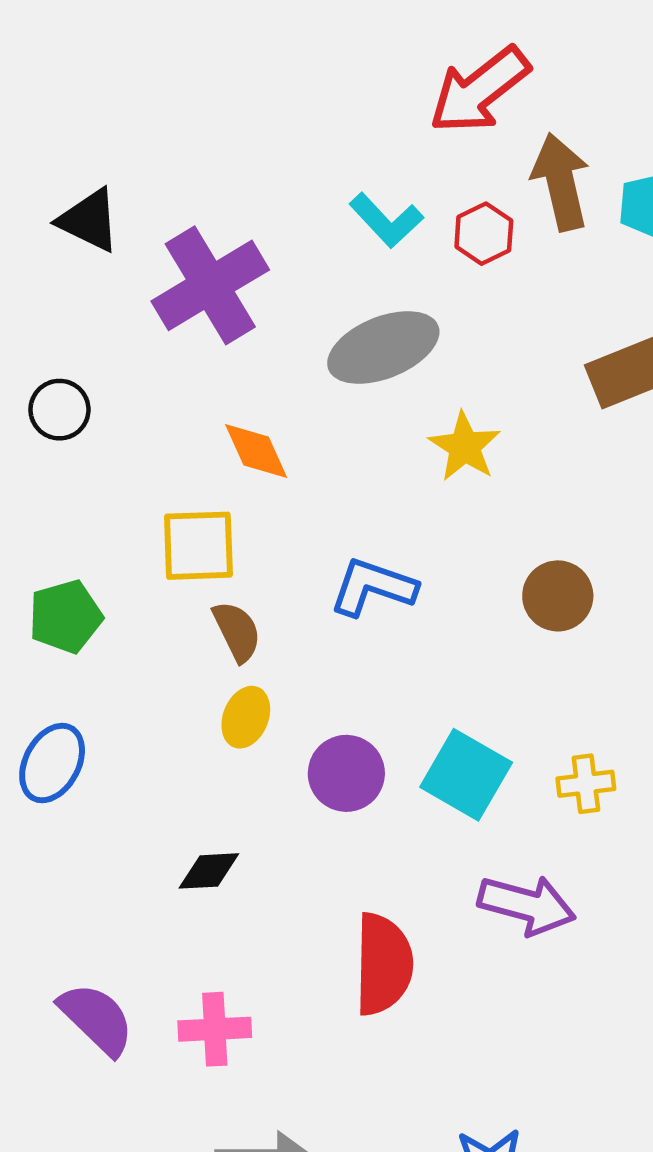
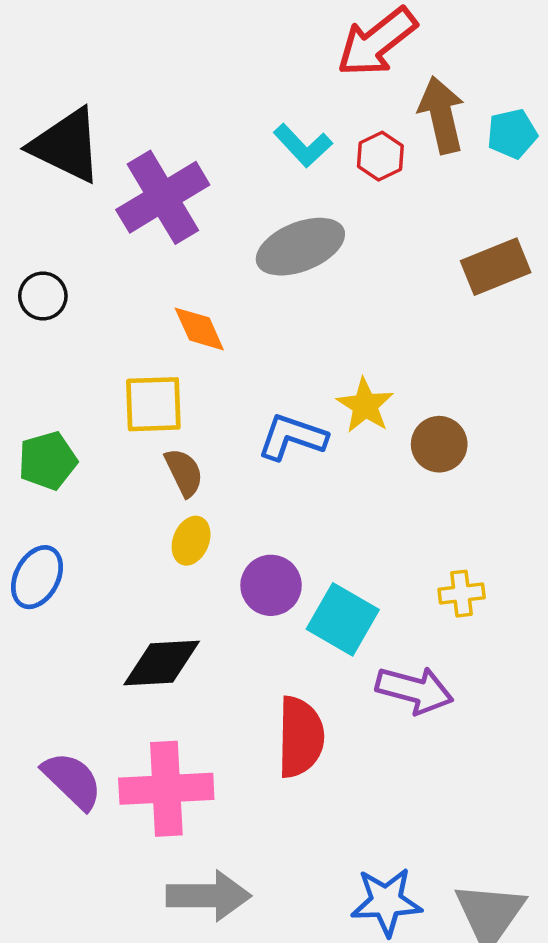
black triangle: (89, 220) -> (66, 146), size x1.5
yellow star: (465, 447) -> (365, 405), moved
cyan square: (466, 775) -> (343, 619), moved
black diamond: (209, 871) -> (162, 663), size x1.6
pink cross: (215, 1029) -> (166, 789), size x1.6

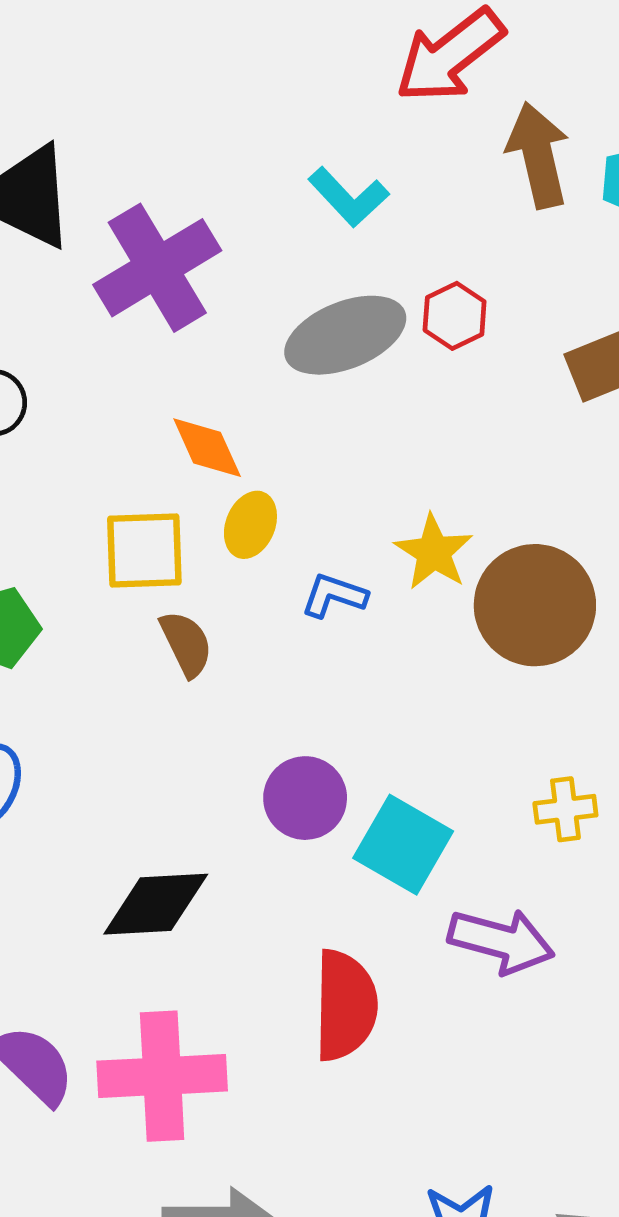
red hexagon: (380, 156) -> (455, 316), moved
blue L-shape: (292, 437) -> (334, 596), size x0.7
brown circle: (439, 444) -> (535, 605), size x1.6
yellow ellipse: (191, 541) -> (250, 525), moved

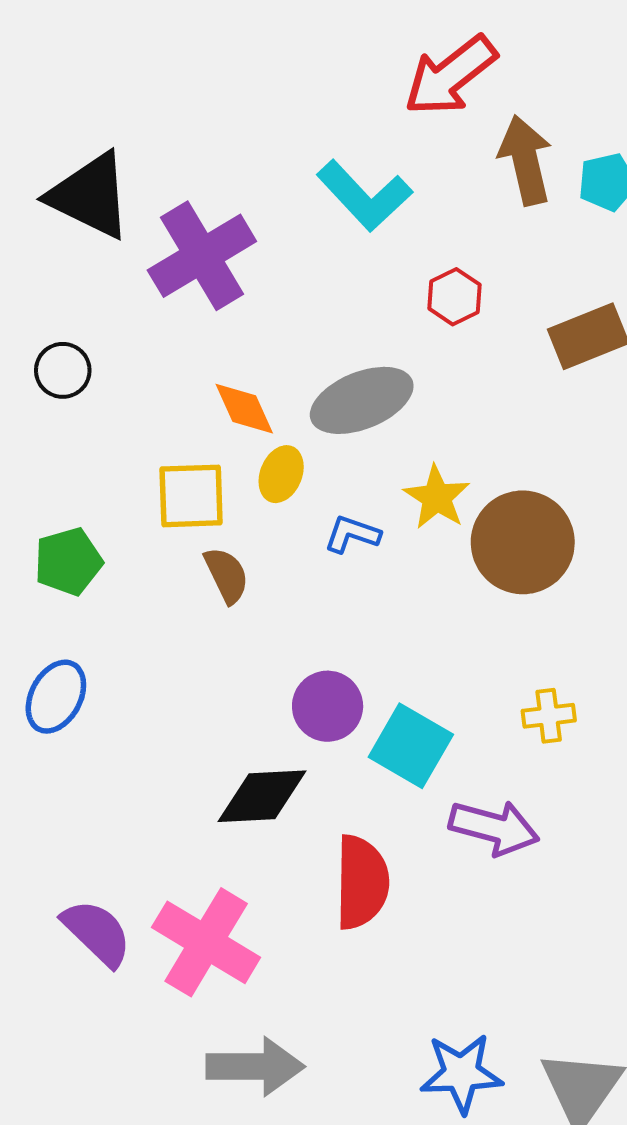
cyan L-shape: (349, 197) -> (364, 196), size x1.4
gray ellipse: (345, 335) -> (362, 400), moved
black diamond: (156, 904) -> (262, 796), moved
pink cross: (162, 1076) -> (206, 942), turned 34

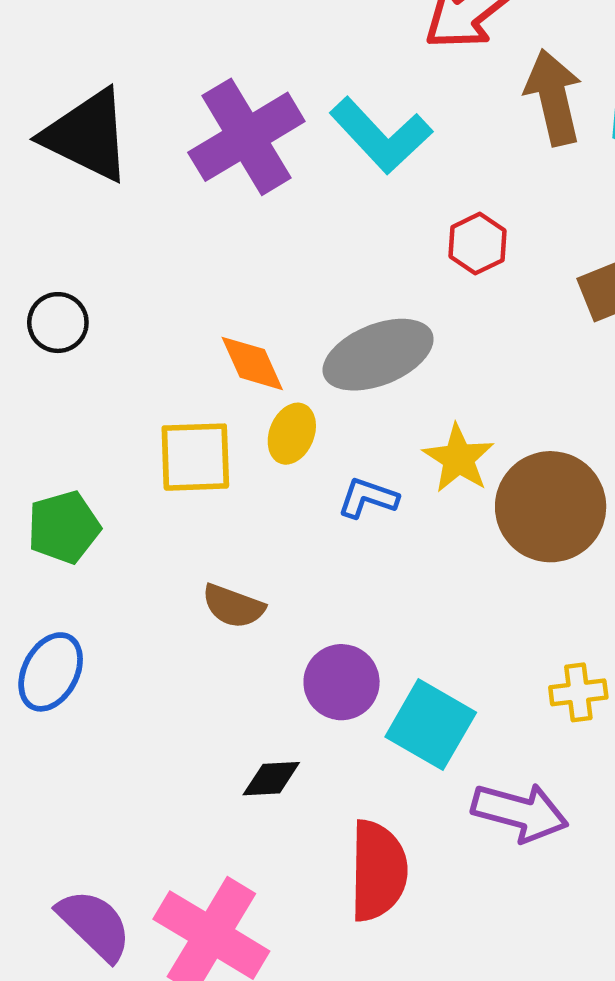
purple cross: (202, 256) -> (246, 137), moved
brown semicircle: (227, 575) -> (233, 606), moved, turned 136
black diamond: (262, 796) -> (271, 779), size x0.6

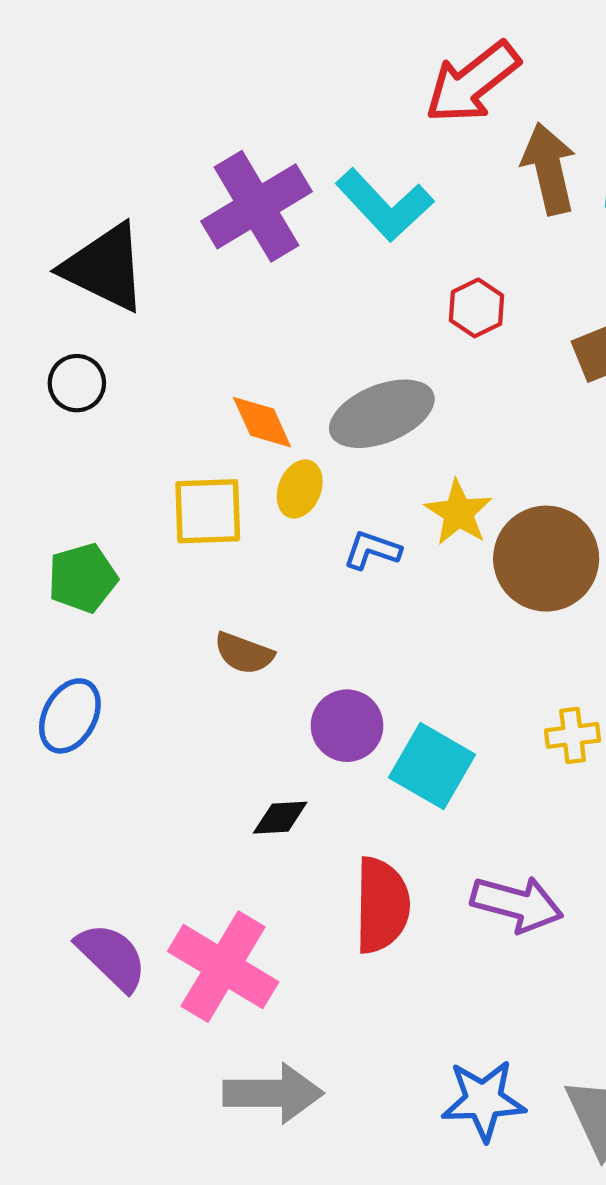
black triangle: (87, 135) -> (105, 268), moved
purple arrow: (520, 812) -> (517, 904), moved

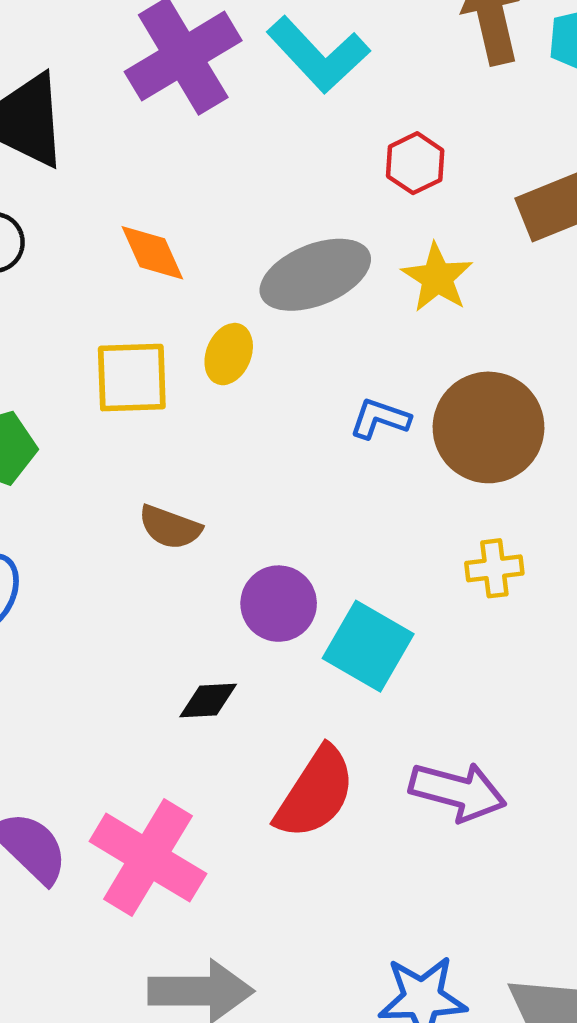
orange diamond: (262, 422) -> (152, 253), moved
yellow star: (458, 513) -> (437, 278), moved
blue L-shape: (372, 550) -> (380, 419), moved
yellow cross: (573, 735) -> (494, 568), moved
red semicircle: (382, 905) -> (315, 793), turned 32

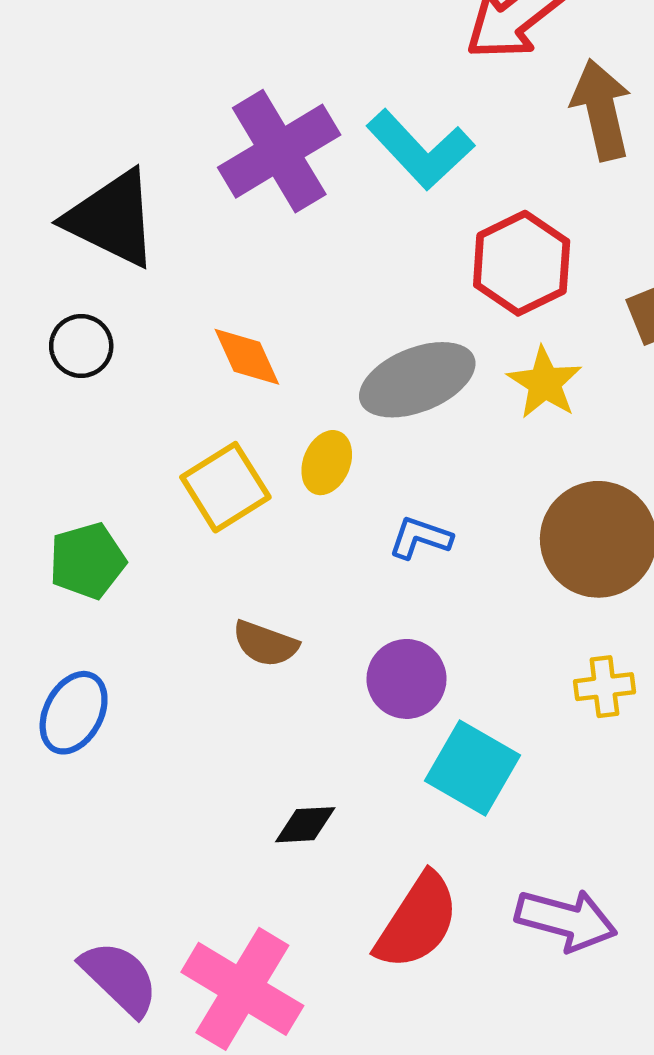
red hexagon: (415, 163) -> (522, 263), size x1.6
yellow square: (132, 378) -> (225, 487), turned -30
blue L-shape: (380, 419) -> (420, 538), moved
purple circle: (279, 604) -> (406, 679), moved

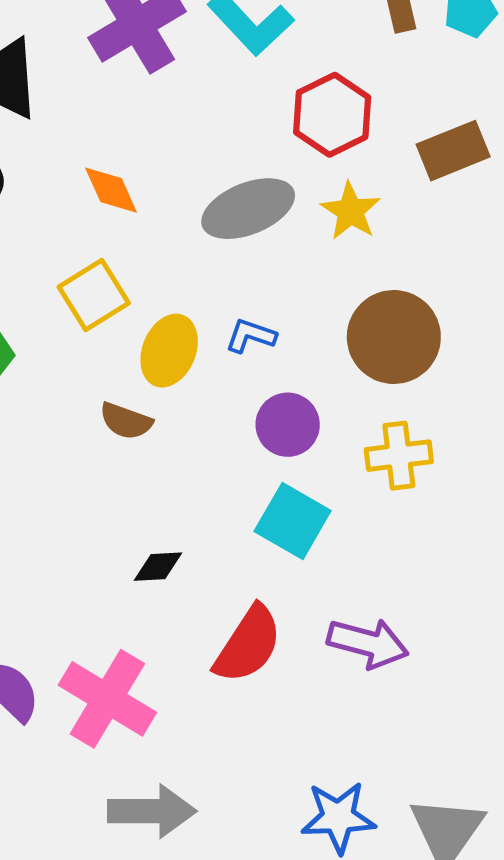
yellow ellipse: (327, 463) -> (169, 351), moved, size x1.4
purple circle: (406, 679) -> (288, 425), moved
yellow cross: (604, 687) -> (399, 456), size x1.4

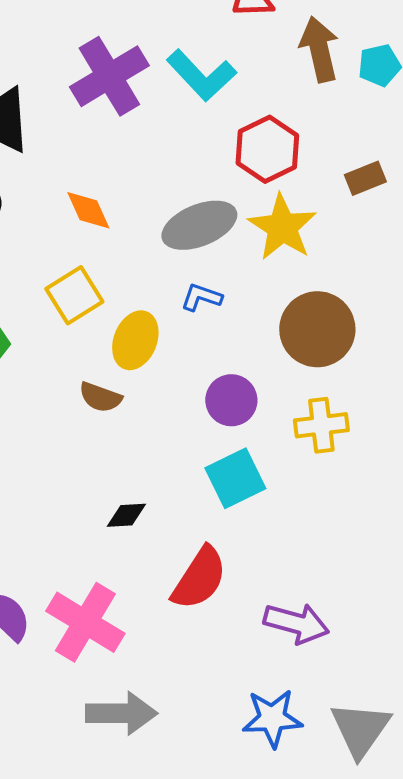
brown rectangle: (453, 151) -> (365, 178), size x0.7
yellow star: (351, 211) -> (282, 227), size x1.4
blue L-shape: (251, 336) -> (201, 297), moved
cyan square: (293, 521) -> (235, 478), turned 34
purple arrow: (368, 643) -> (296, 623), moved

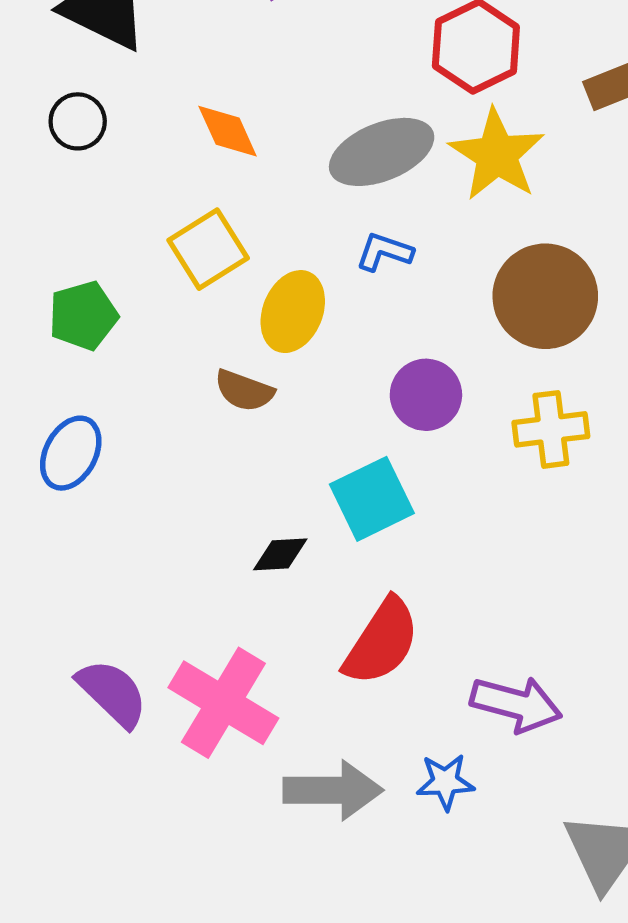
cyan square: (235, 478) -> (372, 499), moved
gray arrow: (121, 713) -> (333, 790), moved
blue star: (272, 718) -> (445, 782), moved, size x0.7

